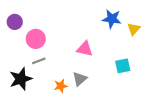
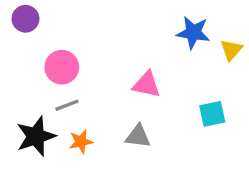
purple circle: (15, 22) -> (25, 19), moved
gray triangle: (80, 79) -> (138, 136), turned 49
orange star: (61, 86) -> (81, 142), moved

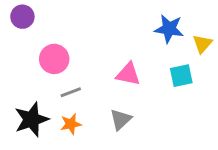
gray line: (67, 105) -> (71, 92), moved
cyan square: (212, 114) -> (181, 76), moved
gray triangle: (138, 136) -> (121, 119), turned -50

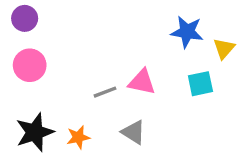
pink circle: (54, 59) -> (30, 65), moved
gray line: (71, 92) -> (105, 92), moved
gray triangle: (121, 119) -> (133, 132), turned -45

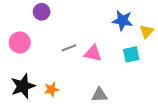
purple circle: (25, 18) -> (42, 12), moved
gray line: (105, 92) -> (69, 48), moved
gray triangle: (133, 132) -> (99, 95), moved, turned -35

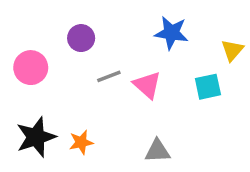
purple circle: (42, 12) -> (81, 38), moved
blue star: (122, 21) -> (171, 33), moved
pink triangle: (93, 53) -> (147, 85), turned 30

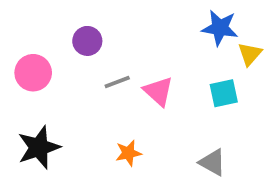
blue star: (171, 33) -> (220, 28), moved
orange star: (81, 142) -> (128, 153), moved
gray triangle: (158, 151) -> (212, 162), moved, turned 32

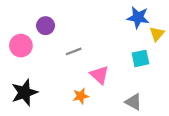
purple circle: (87, 41) -> (46, 26), moved
pink triangle: (158, 91) -> (99, 75), moved

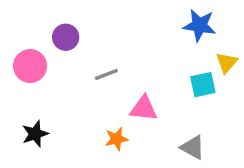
yellow triangle: (157, 34) -> (227, 63), moved
pink triangle: (99, 75) -> (144, 108), turned -36
black star: (24, 92) -> (35, 134), size x0.7

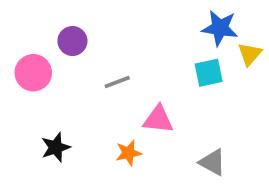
yellow triangle: (227, 63) -> (250, 54), moved
cyan square: (203, 85) -> (209, 73), moved
black star: (35, 134) -> (56, 147), moved

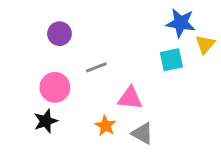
pink circle: (33, 73) -> (55, 87), moved
orange star: (128, 153) -> (105, 126), turned -30
gray triangle: (212, 162) -> (142, 133), moved

